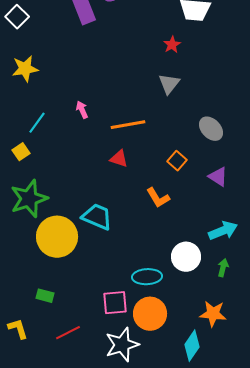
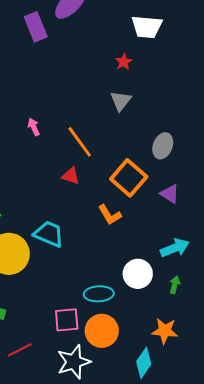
orange line: (128, 125) -> (80, 142), turned 64
gray ellipse: (211, 129) -> (163, 146), turned 65
orange square: (177, 161) -> (129, 178), size x1.8

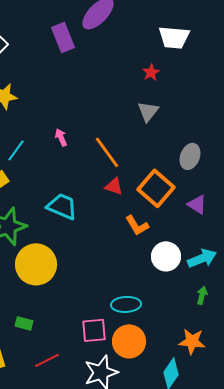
red triangle: (71, 176) -> (114, 186), moved
cyan trapezoid: (49, 234) -> (62, 206), moved
white circle: (138, 274) -> (166, 256), moved

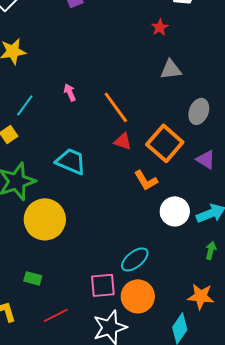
gray triangle: (148, 111) -> (171, 69), moved, turned 45
cyan ellipse: (126, 304) -> (135, 259), turned -36

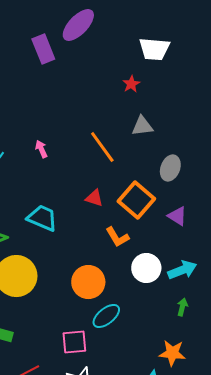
orange line: (116, 107) -> (102, 147), moved
orange circle: (138, 296) -> (88, 282), moved

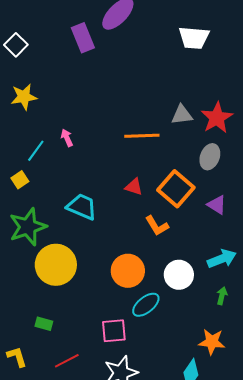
red star: (131, 84) -> (217, 118), moved, size x1.8
orange line: (102, 147) -> (142, 136), turned -56
pink arrow: (41, 149) -> (67, 138), moved
white circle: (146, 268) -> (179, 275), moved

